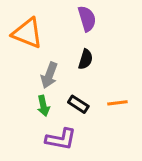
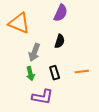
purple semicircle: (87, 19) -> (61, 13), turned 42
black rectangle: (78, 104) -> (55, 73), turned 40

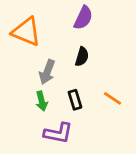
orange line: (82, 72) -> (112, 98), turned 40

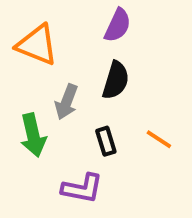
black semicircle: (82, 57) -> (116, 80), size x1.4
green arrow: (42, 101) -> (33, 135), moved, size x1.5

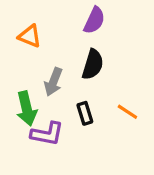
orange triangle: (37, 45) -> (30, 36), size x0.7
purple L-shape: (82, 188) -> (47, 134), moved

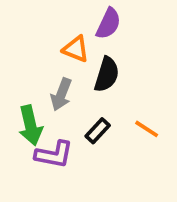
orange triangle: (30, 36) -> (76, 49), moved
black rectangle: (85, 113) -> (98, 131), turned 60

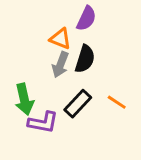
gray arrow: (61, 94) -> (60, 65), moved
black rectangle: (98, 131) -> (78, 104), size x1.4

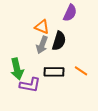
purple semicircle: (86, 18) -> (70, 13), moved
black rectangle: (78, 104) -> (54, 72), turned 48

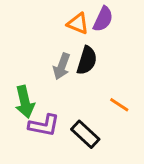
orange triangle: (42, 27) -> (78, 23), moved
black rectangle: (54, 72) -> (85, 134), moved, turned 42

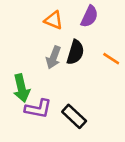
orange triangle: (78, 23) -> (54, 20), moved
orange line: (119, 105) -> (111, 59), moved

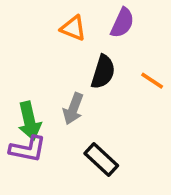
gray arrow: (54, 57) -> (73, 109), moved
purple L-shape: (38, 109) -> (28, 149), moved

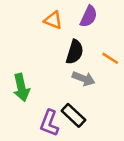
gray arrow: (73, 109) -> (84, 79), moved, turned -90
purple L-shape: (28, 149) -> (49, 123), moved, turned 100

